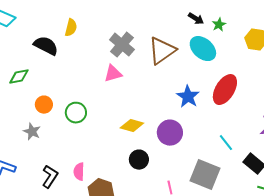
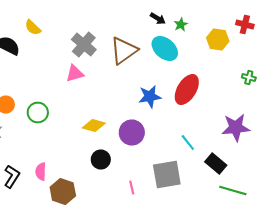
yellow semicircle: (71, 28) -> (33, 28), turned 120
blue star: (188, 97) -> (150, 96), turned 30
gray square: (205, 175) -> (167, 174), turned -32

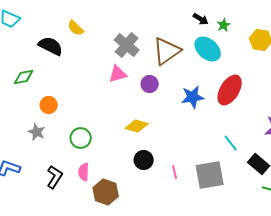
green circle: (38, 112) -> (81, 138), moved
purple circle: (132, 132) -> (150, 84), moved, size x0.7
pink line: (132, 188) -> (175, 172), moved

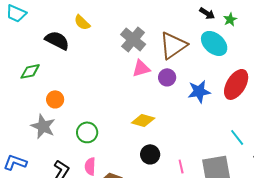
pink triangle: (118, 74) -> (141, 68), moved
purple circle: (150, 84) -> (167, 77), moved
gray star: (37, 132) -> (43, 126), size x1.4

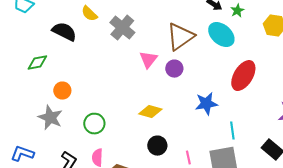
gray cross: (133, 39) -> (122, 28), moved
pink triangle: (141, 68) -> (148, 60), turned -36
blue star: (199, 91) -> (206, 104), moved
cyan line: (237, 137) -> (232, 131), moved, turned 30

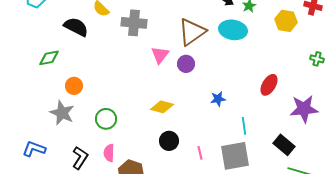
gray cross: (122, 28) -> (134, 23), turned -35
cyan ellipse: (221, 35) -> (233, 30), turned -32
red ellipse: (243, 76) -> (269, 85), moved, size x0.7
blue star: (206, 104) -> (218, 99), size x0.7

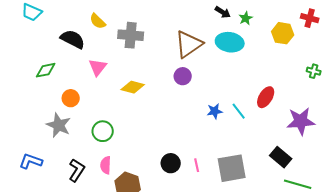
pink triangle: (160, 55) -> (98, 67), moved
yellow diamond: (162, 107) -> (133, 87), moved
cyan line: (244, 126) -> (239, 111), moved, turned -30
black circle: (169, 141) -> (171, 163), moved

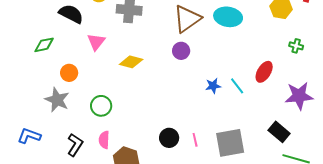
green cross: (314, 71) -> (296, 46), moved

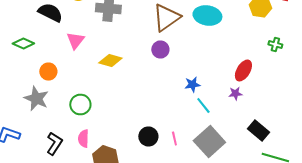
green diamond: (44, 45) -> (23, 44), turned 35
cyan line: (237, 86) -> (203, 106), moved
purple star: (299, 96) -> (235, 94), moved, size x0.5
gray square: (230, 143) -> (209, 142), turned -32

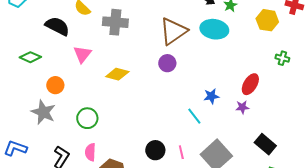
blue star: (192, 84) -> (211, 96), moved
cyan line: (203, 106) -> (194, 116), moved

